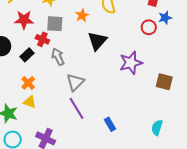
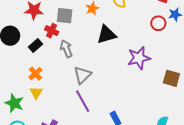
black triangle: (97, 41) -> (106, 35), turned 30
yellow triangle: (30, 102) -> (36, 93), turned 40

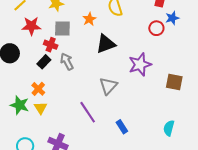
black rectangle: (35, 46) -> (44, 62), moved
gray triangle: (82, 75) -> (108, 86), moved
green star: (14, 103) -> (20, 105), moved

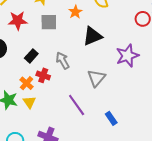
red cross: (51, 45) -> (43, 75), moved
gray arrow: (67, 61) -> (63, 61), moved

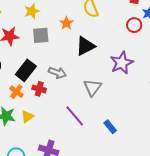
black rectangle: (31, 56) -> (26, 70), size x1.5
gray arrow: (63, 61) -> (57, 73), turned 144
orange cross: (27, 83) -> (16, 92), moved
yellow triangle: (29, 102) -> (27, 117), turned 32

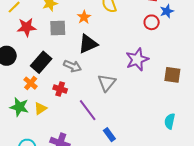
black triangle: (85, 46) -> (88, 44), moved
red cross: (39, 89) -> (60, 89), moved
blue rectangle: (110, 127) -> (109, 135), moved

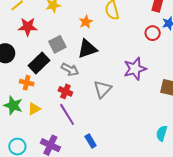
gray square: (58, 28) -> (57, 44), moved, turned -30
orange cross: (31, 83) -> (27, 83), turned -32
red cross: (60, 89) -> (65, 91), moved
purple line: (88, 110) -> (67, 114), moved
blue rectangle: (109, 135) -> (91, 141), moved

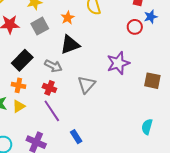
gray square: (57, 44) -> (40, 26), moved
orange cross: (27, 83) -> (18, 85), moved

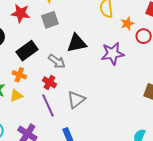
orange star: (68, 18) -> (127, 24), moved
purple star: (118, 63) -> (113, 54), moved
gray triangle: (86, 84) -> (76, 100), moved

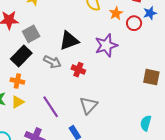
gray square: (50, 20) -> (31, 34), moved
red cross: (49, 82) -> (78, 70), moved
gray triangle: (76, 100) -> (89, 105), moved

